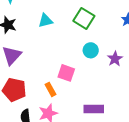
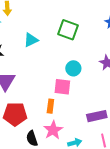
cyan circle: (91, 50) -> (73, 68), moved
orange rectangle: (51, 89) -> (50, 106), turned 48

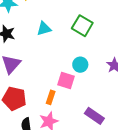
purple rectangle: (97, 116) -> (94, 116), turned 36

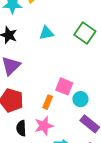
cyan circle: (80, 65) -> (80, 99), moved

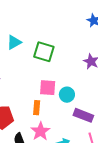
green square: (85, 33) -> (44, 52), moved

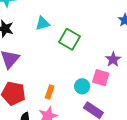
pink square: (48, 88) -> (101, 78), moved

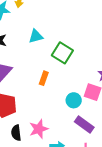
orange rectangle: (50, 92) -> (44, 78), moved

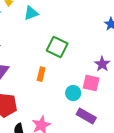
cyan triangle: (36, 36) -> (31, 13), moved

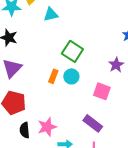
purple star: (102, 64) -> (116, 65), moved
cyan circle: (73, 93) -> (71, 76), moved

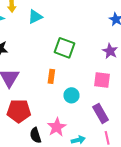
cyan circle: (71, 76) -> (71, 95), moved
purple rectangle: (93, 123) -> (101, 113), turned 36

